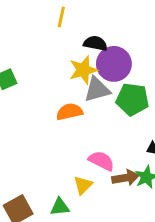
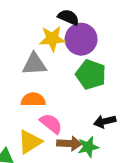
gray triangle: (97, 90) -> (34, 64), moved
orange semicircle: (69, 112) -> (33, 100), moved
yellow triangle: (83, 185) -> (30, 142), size x1.4

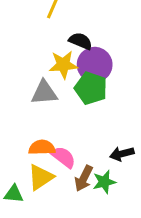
green pentagon: (91, 75) -> (91, 88), moved
orange semicircle: (33, 100) -> (42, 148), moved
brown arrow: (69, 143) -> (84, 178), turned 115

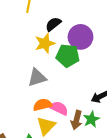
black semicircle: (81, 41) -> (53, 24), turned -49
purple circle: (95, 65) -> (80, 37), moved
gray triangle: (44, 93) -> (37, 78), moved

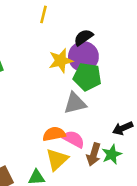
black semicircle: (53, 24) -> (83, 37), moved
purple circle: (80, 37) -> (83, 57), moved
gray triangle: (37, 78) -> (75, 103), moved

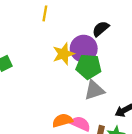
black semicircle: (83, 37) -> (101, 29), moved
gray triangle: (75, 103) -> (94, 90), moved

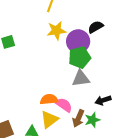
yellow star: (63, 54) -> (56, 31), moved
green pentagon: (89, 67) -> (80, 57), turned -30

